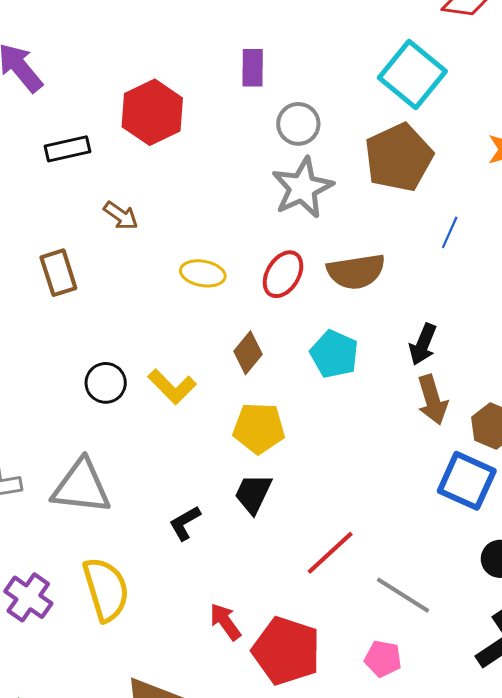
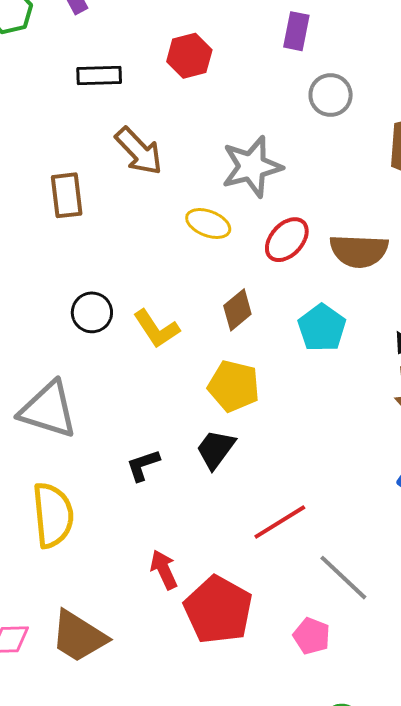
red hexagon: (152, 112) -> (189, 56), size x0.7
gray star: (302, 188) -> (252, 167), moved
brown arrow: (121, 216) -> (139, 151), size x1.5

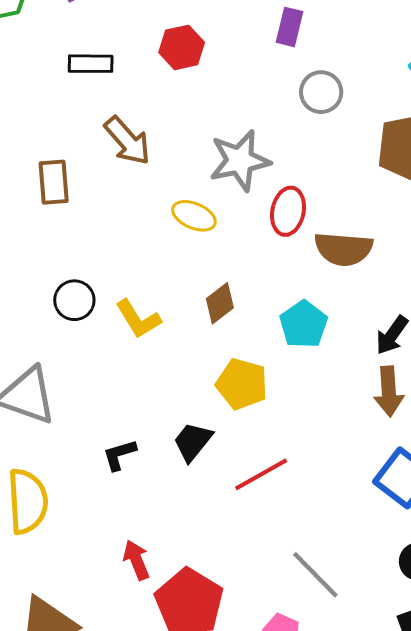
red ellipse: (287, 240) -> (288, 211), moved, turned -33
yellow pentagon: (234, 386) -> (242, 384), moved
red line: (280, 522) -> (261, 474), moved

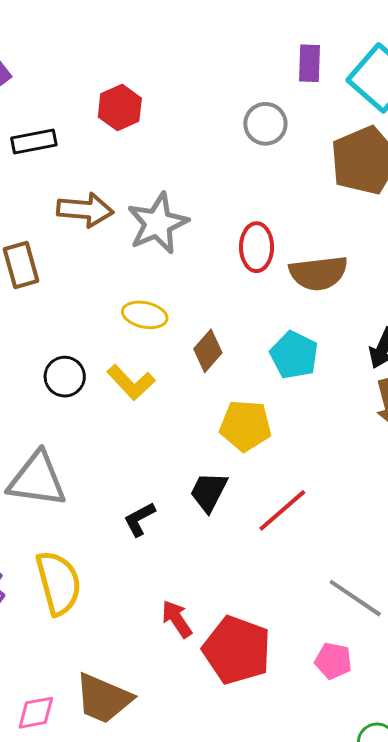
purple rectangle: (289, 27) -> (309, 63), moved
brown arrow: (127, 141) -> (85, 210), turned -32
gray star: (240, 161) -> (158, 223), moved
yellow ellipse: (194, 216) -> (145, 315), moved

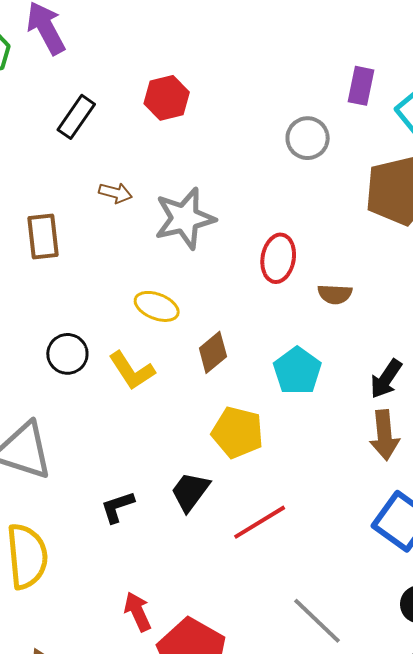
black rectangle: (34, 141) -> (76, 117), turned -54
brown arrow: (85, 210) -> (115, 193), size x0.6
brown semicircle: (318, 273) -> (335, 294), size x0.6

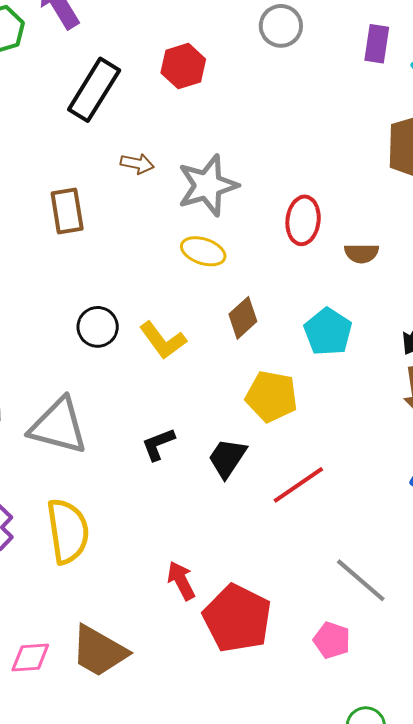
black rectangle: (76, 117) -> (94, 90), size x1.4
gray circle: (308, 138) -> (281, 26), moved
yellow ellipse: (157, 306) -> (203, 251), moved
black L-shape: (117, 507) -> (158, 444), moved

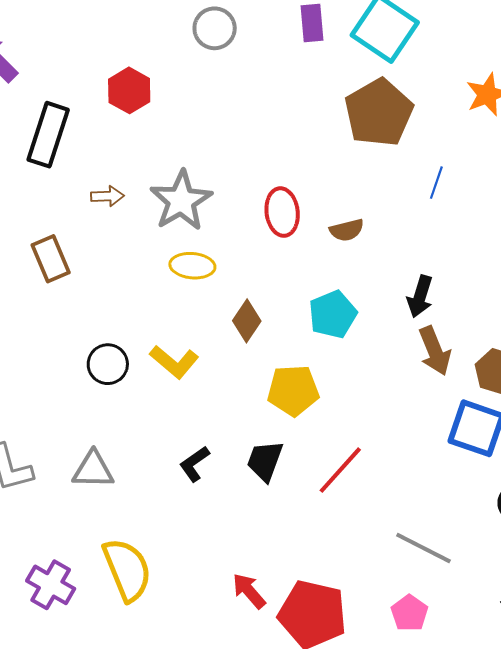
cyan pentagon: (328, 332) -> (333, 314), turned 30
gray triangle: (58, 426) -> (93, 470), size x0.7
pink pentagon: (332, 640) -> (409, 613), turned 30

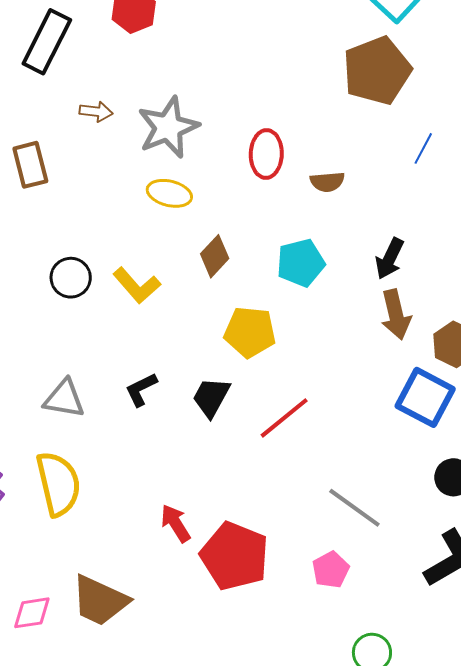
gray triangle: (93, 470) -> (64, 399), moved

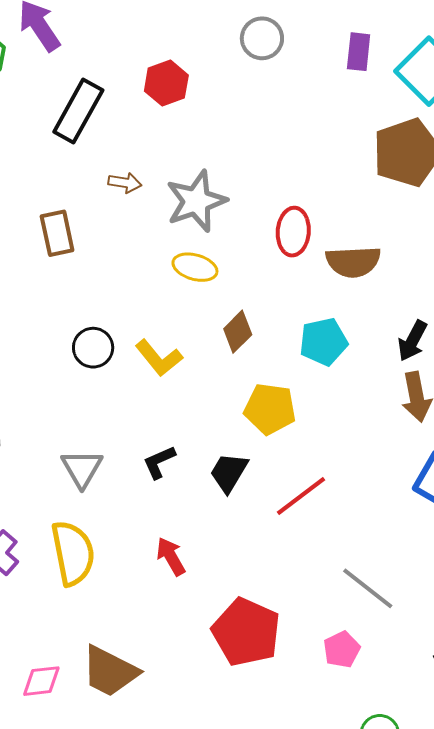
brown semicircle: (327, 182) -> (353, 262), size x1.6
gray triangle: (64, 399) -> (82, 468), turned 48
red arrow: (176, 523) -> (171, 556), moved

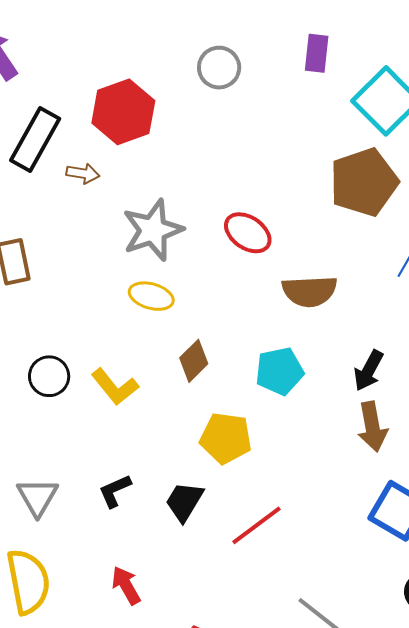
purple rectangle: (359, 52) -> (317, 53), moved
red hexagon: (166, 83) -> (123, 112), size x1.4
brown arrow: (125, 183) -> (83, 173), moved
red ellipse: (293, 232) -> (248, 233), moved, turned -60

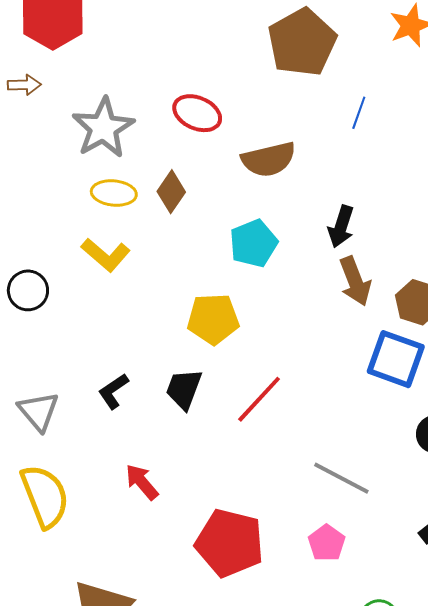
brown diamond: (194, 361) -> (171, 192), moved
yellow L-shape: (115, 387) -> (106, 255), moved

